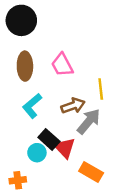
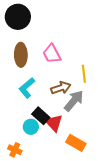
orange cross: (18, 180) -> (15, 150), turned 32

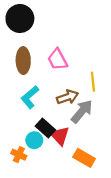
orange cross: (15, 150) -> (19, 155), moved

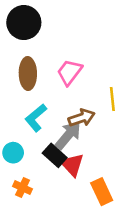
pink trapezoid: (58, 59) -> (69, 72), turned 65
gray arrow: (82, 111) -> (68, 135), moved
cyan circle: (34, 140) -> (13, 153), moved
orange rectangle: (84, 158) -> (102, 192), turned 35

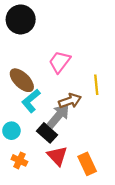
brown ellipse: (28, 74) -> (22, 80), moved, turned -45
red triangle: (72, 165) -> (57, 156), moved

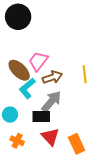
pink trapezoid: (60, 62) -> (38, 61), moved
brown arrow: (70, 101) -> (52, 77), moved
black rectangle: (47, 133) -> (41, 117), turned -42

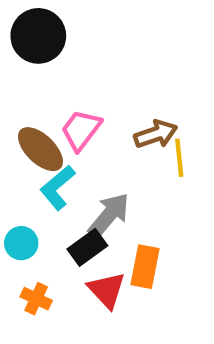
brown arrow: (52, 77) -> (156, 134), moved
black rectangle: (41, 117) -> (87, 247), turned -36
orange rectangle: (77, 144) -> (145, 267), moved, turned 36

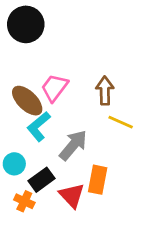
brown arrow: (156, 134) -> (105, 91), turned -72
yellow line: (179, 158) -> (121, 122), moved, turned -60
black rectangle: (87, 247) -> (42, 180), moved

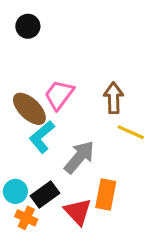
black circle: (26, 24) -> (28, 26), size x0.6
cyan circle: (14, 164) -> (15, 191), moved

